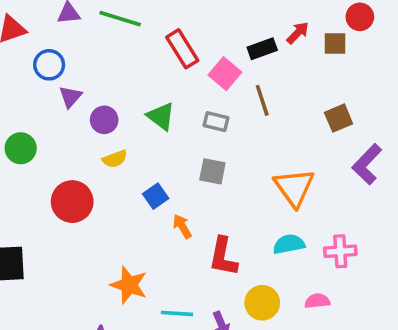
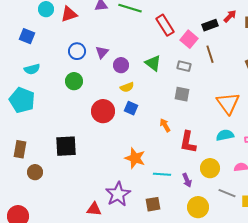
blue circle: (49, 65) -> (77, 51), moved
blue square: (156, 196) -> (131, 108), moved, turned -32

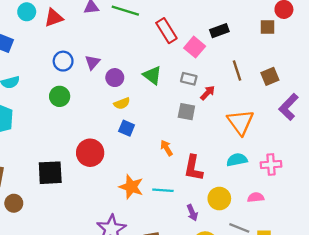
red arrow: (230, 16) -> (208, 93), moved
brown line: (210, 54) -> (237, 71), moved
red circle: (103, 111) -> (90, 153), moved
cyan line: (162, 174) -> (163, 190), moved

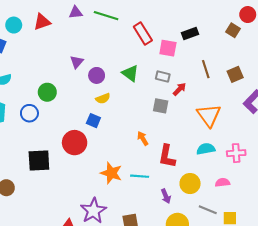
cyan circle: (27, 12) -> (14, 25), moved
brown square: (267, 27) -> (233, 30), turned 32
pink square: (195, 47) -> (168, 48), turned -30
blue circle: (63, 61) -> (29, 113), moved
blue square: (127, 128) -> (93, 121), moved

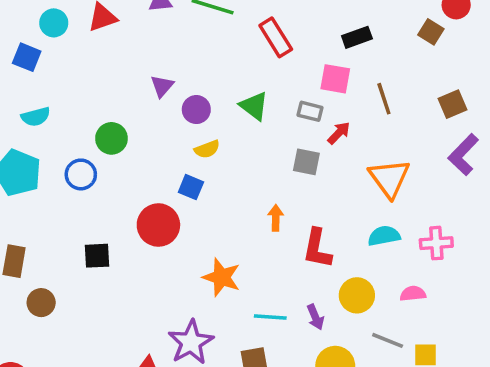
pink square: (168, 48) -> (335, 79), moved
brown square: (235, 74) -> (453, 104), moved
orange arrow: (143, 138) -> (276, 218), turned 32
black square: (39, 160) -> (97, 256), size x0.7
cyan line: (140, 176) -> (270, 317), moved

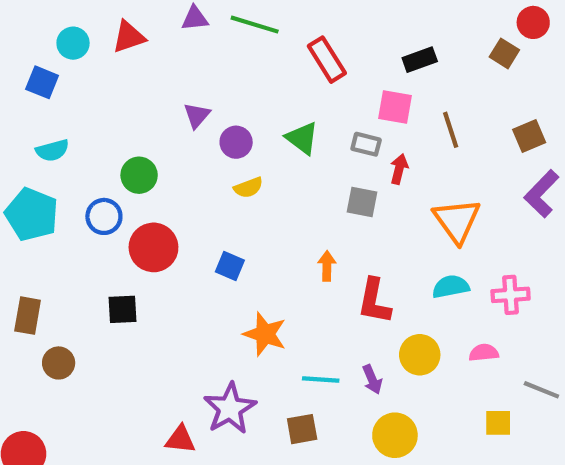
red arrow: (339, 133) -> (399, 169), turned -30
blue square: (191, 187) -> (230, 266), moved
red circle: (158, 225) -> (153, 247), moved
gray line: (388, 340) -> (541, 390), moved

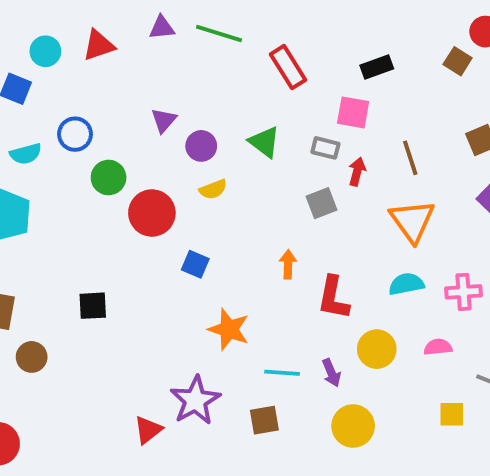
brown line: (451, 130) -> (410, 158), moved
gray square: (362, 202) -> (322, 203), turned -32
blue circle: (104, 216) -> (75, 134), moved
red circle: (153, 247) -> (152, 213), moved
red triangle: (180, 439) -> (148, 430), turned -44

